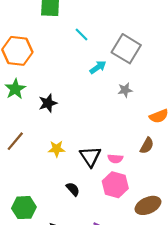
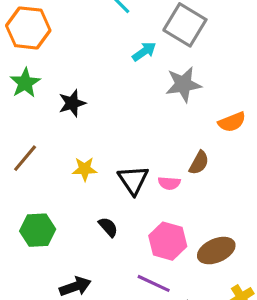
gray star: (125, 90) -> (183, 84), size x1.6
brown semicircle: (147, 146) -> (199, 163), moved
pink hexagon: (115, 185) -> (168, 241), moved
green hexagon: (24, 208) -> (38, 230), moved

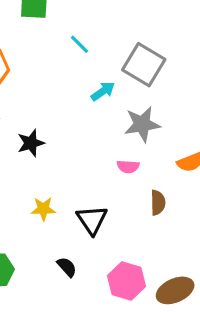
brown semicircle: (199, 163) -> (158, 203), turned -30
pink semicircle: (169, 183) -> (128, 167), moved

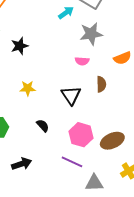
black triangle: (92, 220) -> (71, 95), moved

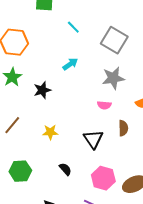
cyan arrow: (66, 13) -> (70, 64), moved

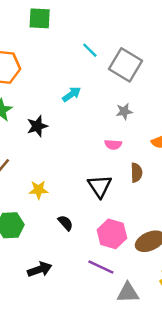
cyan line: (73, 27) -> (90, 50), moved
gray star: (113, 78) -> (124, 111), size x0.6
yellow star: (50, 132) -> (38, 190), moved

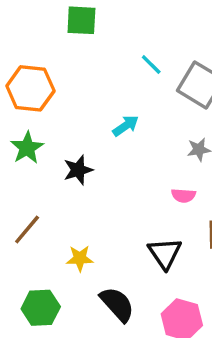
black semicircle: (65, 223) -> (117, 304), size x1.6

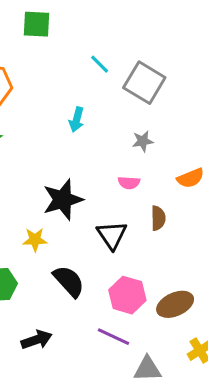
cyan arrow: (126, 126) -> (77, 120), turned 140
black star: (78, 170) -> (63, 200), moved, size x1.5

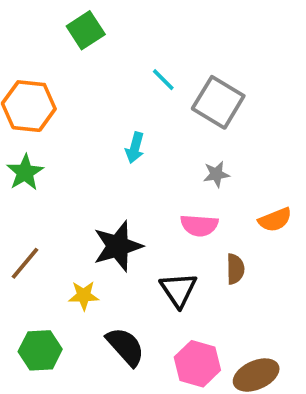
green square: (37, 24) -> (86, 30), turned -36
pink semicircle: (129, 183) -> (199, 225), size x1.4

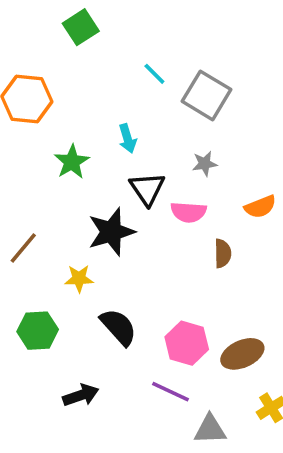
cyan arrow: (135, 148) -> (127, 138), turned -32
green star: (25, 172) -> (72, 162), moved
black triangle: (178, 290) -> (147, 189), moved

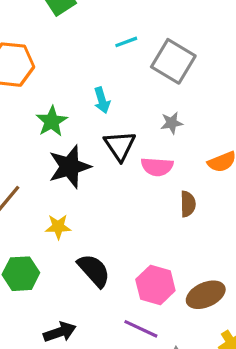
cyan line: (154, 74) -> (126, 42), turned -65
black star: (111, 232) -> (70, 167), moved

